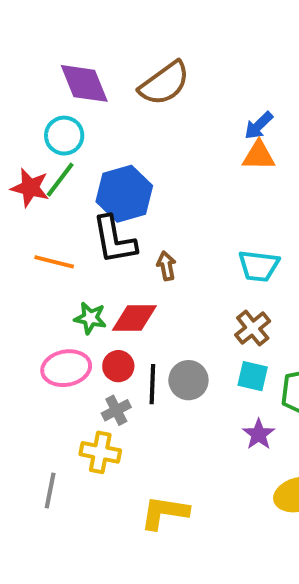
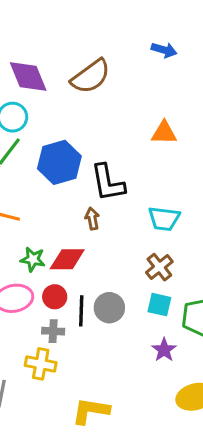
blue arrow: (259, 126) -> (164, 50), moved, turned -120
black L-shape: (114, 240) -> (108, 183), moved
gray cross: (116, 410) -> (53, 331), turned 30

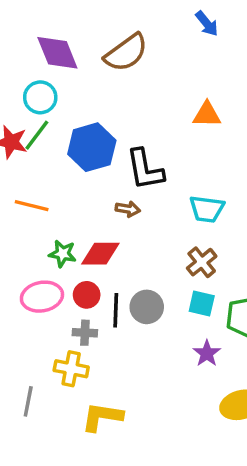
blue arrow: (164, 50) -> (207, 24), turned 35
brown arrow: (92, 219) -> (128, 209), turned 110
yellow L-shape: (91, 411) -> (102, 417), moved

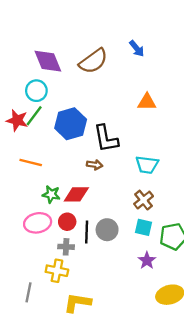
blue arrow: (207, 24) -> (137, 49), moved

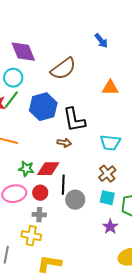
brown semicircle: (93, 61) -> (63, 69), moved
black line: (87, 232) -> (63, 185), moved

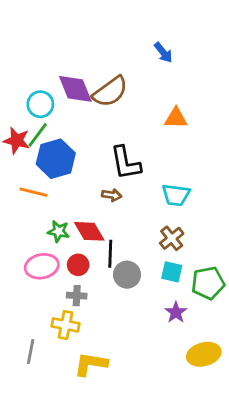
purple diamond: (23, 52) -> (75, 89), moved
blue hexagon: (43, 107) -> (56, 159), moved
red diamond: (48, 169) -> (89, 231), turned 60

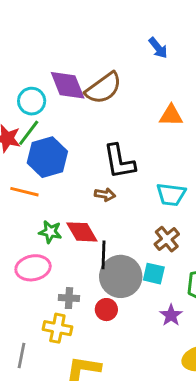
red circle: (78, 265) -> (106, 310), moved
cyan square: (172, 272) -> (154, 274), moved
gray circle: (127, 275) -> (121, 276), size x1.5

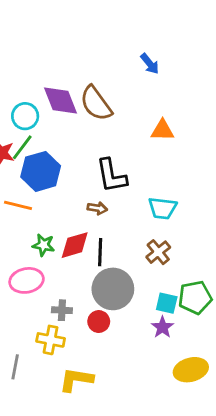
brown semicircle: (103, 88) -> (96, 103), turned 90
red diamond: (82, 232) -> (75, 245), turned -76
black line: (103, 255) -> (100, 252), moved
cyan square: (154, 274) -> (167, 303), moved

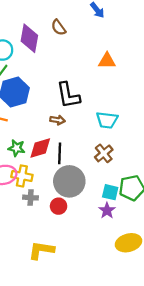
purple diamond: (60, 101) -> (29, 38), turned 32
brown semicircle: (96, 103) -> (59, 27), moved, size x0.6
yellow cross: (51, 340) -> (22, 176), moved

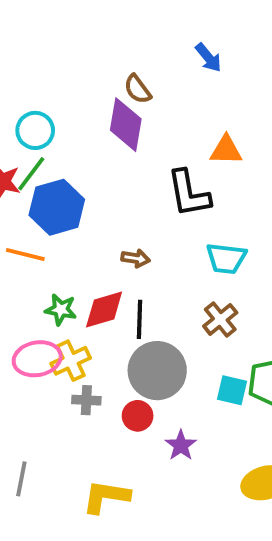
purple diamond: (29, 38) -> (126, 125), moved
black L-shape: (68, 95) -> (189, 193), moved
yellow cross: (22, 176) -> (71, 361), turned -36
purple star: (107, 210) -> (181, 445), moved

